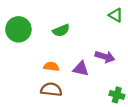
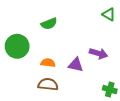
green circle: (18, 29) -> (17, 46), moved
green semicircle: (61, 30) -> (49, 24), moved

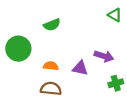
green cross: (110, 90) -> (116, 83), moved, turned -32

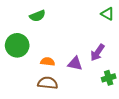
green semicircle: (52, 25) -> (37, 16), moved
purple arrow: (104, 56) -> (97, 52), turned 108

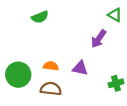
green circle: (17, 45) -> (18, 75), moved
purple arrow: (97, 52) -> (99, 39), moved

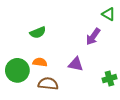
green semicircle: (40, 17) -> (38, 32), moved
orange semicircle: (51, 66) -> (40, 62), moved

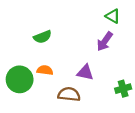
green triangle: (108, 14) -> (113, 16), moved
brown semicircle: (48, 84) -> (69, 94), moved

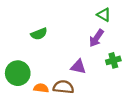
orange semicircle: (45, 70) -> (41, 88), moved
green cross: (123, 89) -> (113, 60), moved

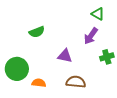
purple triangle: (78, 67) -> (65, 56), moved
brown semicircle: (63, 87) -> (76, 82), moved

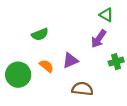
purple triangle: (65, 56) -> (70, 61), turned -35
orange semicircle: (39, 83) -> (46, 66), moved, turned 32

